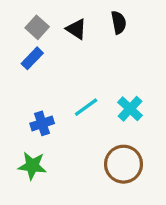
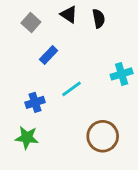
black triangle: (76, 29) -> (69, 14), moved
blue rectangle: (32, 58) -> (49, 55), moved
cyan cross: (130, 109) -> (122, 74), moved, turned 30

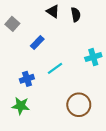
gray square: (31, 23) -> (12, 24), moved

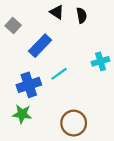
blue rectangle: (37, 43) -> (40, 46), size x1.5
blue cross: (27, 79) -> (29, 85), size x1.5
brown circle: (79, 105) -> (74, 123), moved

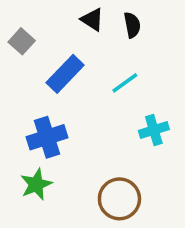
cyan cross: (101, 61) -> (154, 130), moved
cyan line: (59, 74) -> (125, 83), moved
green star: (22, 114) -> (36, 184), turned -30

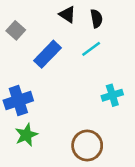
cyan line: (125, 83) -> (91, 49), moved
blue cross: (47, 137) -> (18, 101), moved

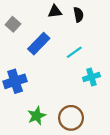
black triangle: (67, 14) -> (55, 11), turned -40
cyan line: (91, 49) -> (74, 52), moved
green star: (26, 135) -> (37, 116), moved

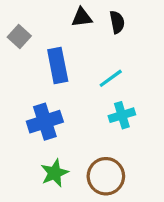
blue rectangle: (39, 44) -> (58, 65), turned -55
cyan cross: (91, 77) -> (122, 115), moved
blue cross: (15, 81) -> (45, 122), moved

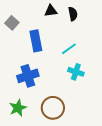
cyan cross: (122, 115) -> (76, 72), turned 35
green star: (54, 173) -> (18, 108), moved
brown circle: (106, 176) -> (53, 108), moved

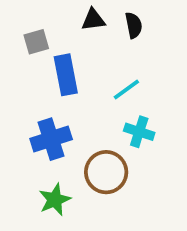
gray square: (12, 23) -> (36, 42), moved, turned 32
green star: (18, 108) -> (55, 200), moved
brown circle: (53, 108) -> (106, 172), moved

